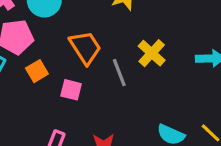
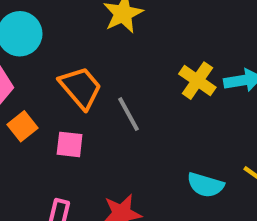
yellow cross: (152, 53) -> (197, 81), moved

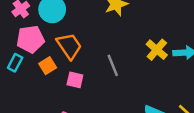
orange trapezoid: (81, 88) -> (69, 46), moved

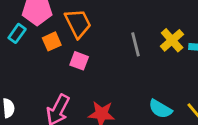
gray line: (113, 65) -> (136, 44), moved

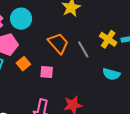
orange trapezoid: (78, 23) -> (58, 43), moved
cyan semicircle: (160, 109) -> (111, 74), moved

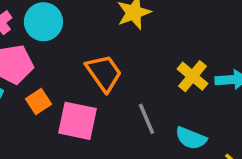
gray line: (83, 49) -> (147, 119), moved
pink square: (47, 72) -> (77, 121), size x1.6

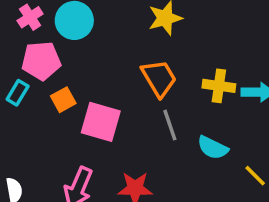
orange trapezoid: (104, 73) -> (159, 78), moved
yellow cross: (193, 76) -> (219, 86), turned -36

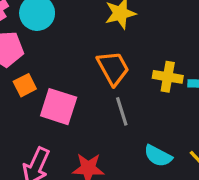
cyan semicircle: (213, 148) -> (158, 156), moved

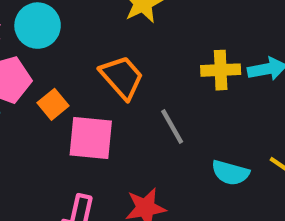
orange trapezoid: (113, 68) -> (122, 77), moved
orange square: (25, 85) -> (53, 104), moved

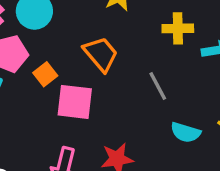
yellow cross: (221, 70) -> (178, 28), moved
gray line: (172, 127) -> (158, 86), moved

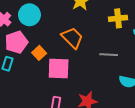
gray line: (158, 86) -> (109, 55), turned -54

